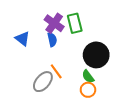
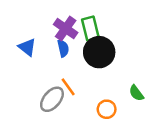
black circle: (96, 55) -> (99, 52), moved
green semicircle: (88, 76) -> (136, 93), moved

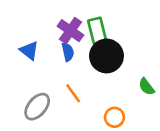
green semicircle: (136, 93) -> (146, 87), moved
gray ellipse: (52, 99) -> (37, 107), moved

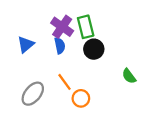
blue triangle: (29, 51) -> (26, 44), turned 42
black circle: (106, 56) -> (94, 49), size x0.7
orange circle: (114, 117) -> (81, 98), moved

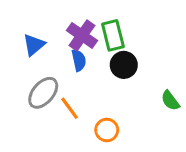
blue triangle: (26, 44) -> (34, 45), moved
orange line: (64, 82) -> (70, 108), moved
gray ellipse: (33, 94) -> (43, 93), moved

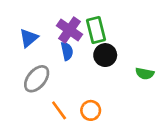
green semicircle: (170, 101) -> (145, 74), moved, turned -42
orange line: (70, 108) -> (59, 110), moved

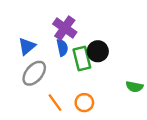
green rectangle: (96, 30) -> (82, 59), moved
blue triangle: (29, 38) -> (27, 46), moved
green semicircle: (145, 74) -> (134, 87), moved

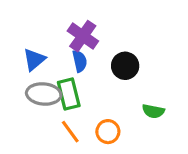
green rectangle: (82, 59) -> (69, 94), moved
gray ellipse: (34, 73) -> (44, 94), turned 55
green semicircle: (134, 87) -> (153, 111), moved

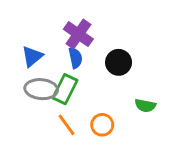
green rectangle: (69, 94) -> (65, 89), turned 40

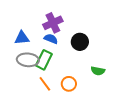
purple cross: (78, 34) -> (53, 23), turned 30
blue triangle: (32, 56) -> (22, 38), turned 35
blue semicircle: (75, 58) -> (51, 39), turned -56

